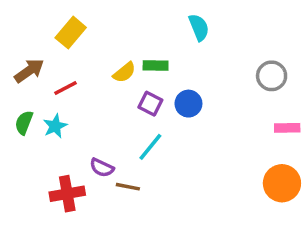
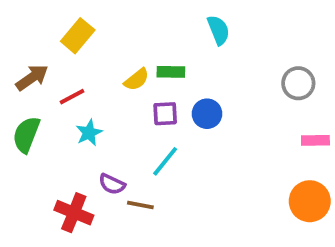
purple square: (150, 104) -> (165, 114), turned -30
green semicircle: (24, 123) -> (26, 135), size x1.4
cyan star: (55, 126) -> (89, 133), moved
red cross: (67, 194) -> (74, 213), turned 32

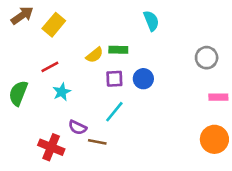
brown arrow: (32, 78) -> (22, 16), moved

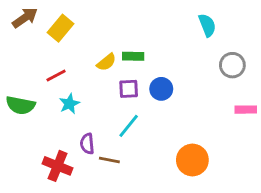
cyan semicircle: (151, 21) -> (207, 25), moved
green semicircle: (18, 93) -> (20, 105), turned -100
purple semicircle: (77, 127) -> (87, 144), turned 60
orange circle: (214, 139) -> (192, 160), moved

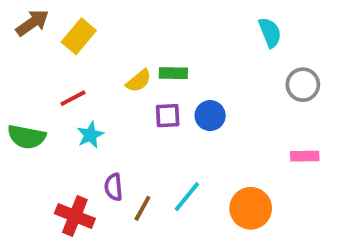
pink rectangle: (246, 110) -> (305, 156), moved
cyan line: (129, 126) -> (187, 197), moved
brown line: (109, 160) -> (142, 208), turned -72

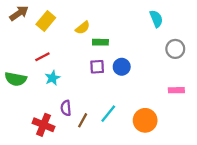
yellow semicircle: (139, 81) -> (83, 28), moved

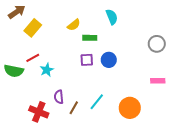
cyan semicircle: (156, 19) -> (112, 17), moved
yellow rectangle: (46, 21) -> (33, 28), moved
red line: (42, 57) -> (33, 58), moved

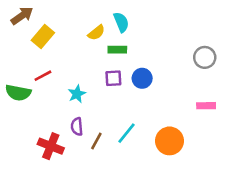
cyan semicircle: (112, 17) -> (121, 22), moved
cyan star: (47, 70) -> (77, 94), moved

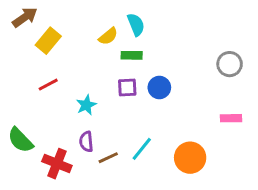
green semicircle: (18, 93) -> (20, 140), moved, turned 35
brown line: (96, 141) -> (108, 158), turned 36

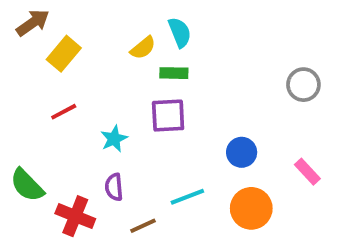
purple square: (127, 87) -> (168, 116), size x1.4
blue circle: (159, 87) -> (242, 152), moved
pink rectangle: (231, 118) -> (307, 172), moved, turned 48
cyan line: (142, 149) -> (187, 197), turned 30
brown line: (108, 158) -> (143, 226), moved

